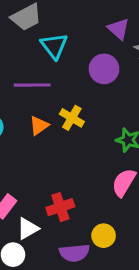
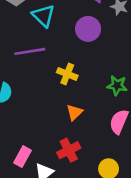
orange triangle: (39, 125) -> (74, 112), moved

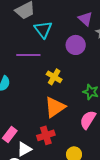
orange triangle: (74, 112) -> (55, 107), size x1.6

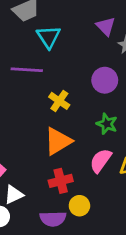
purple circle: (76, 45) -> (105, 80), moved
red cross: (46, 135) -> (61, 181), moved

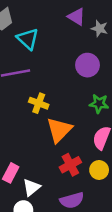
yellow cross: (59, 101) -> (39, 103), moved
yellow circle: (79, 206) -> (99, 170), moved

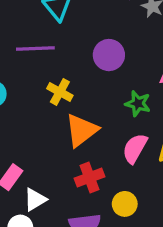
purple circle: (87, 65) -> (109, 55), moved
yellow circle: (99, 170) -> (125, 204), moved

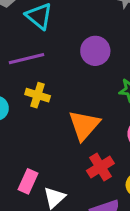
yellow cross: (60, 92) -> (38, 95), moved

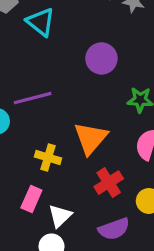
purple line: (27, 59) -> (33, 98), moved
yellow cross: (38, 95) -> (48, 158), moved

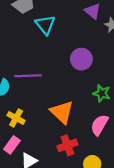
orange triangle: (91, 138) -> (62, 112), turned -40
yellow cross: (48, 158) -> (16, 118), moved

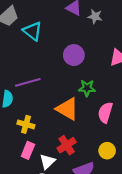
green star: (102, 93) -> (87, 88), moved
red cross: (67, 145) -> (67, 145), moved

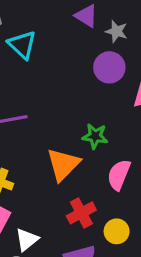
purple circle: (74, 55) -> (109, 67), moved
orange triangle: (67, 109) -> (63, 164), turned 40
red cross: (67, 145) -> (81, 213), moved

